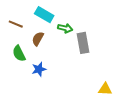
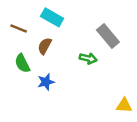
green arrow: (65, 28) -> (88, 58), moved
gray rectangle: (83, 43) -> (108, 36), moved, turned -30

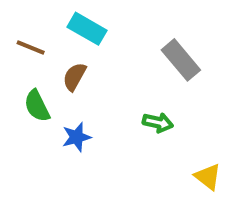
green arrow: (88, 58) -> (158, 123), moved
yellow triangle: (124, 105) -> (208, 177), turned 35

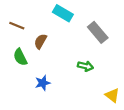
cyan rectangle: (87, 29) -> (63, 13), moved
blue star: (77, 137) -> (43, 83), moved

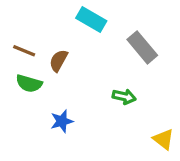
brown line: (17, 26) -> (24, 51), moved
green semicircle: (20, 57) -> (29, 84), turned -48

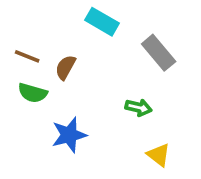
blue star: (62, 121) -> (69, 135), size x1.4
yellow triangle: (163, 139) -> (159, 155), moved

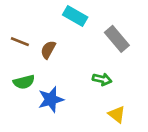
green semicircle: (33, 93) -> (24, 82), moved, turned -30

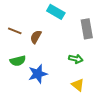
gray rectangle: (117, 39) -> (87, 29), turned 30
yellow triangle: (117, 114) -> (78, 85), moved

